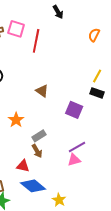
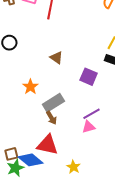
gray rectangle: (39, 136) -> (53, 103), size x1.5
red triangle: (23, 166) -> (47, 145), moved, size x1.6
blue diamond: (33, 186) -> (30, 160), moved

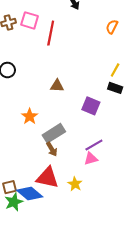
brown triangle: (56, 58) -> (57, 86), turned -32
yellow star: (73, 167) -> (75, 184), moved

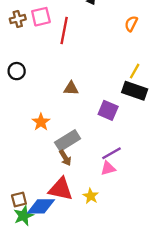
pink square: (30, 20) -> (41, 17), turned -30
black rectangle: (115, 88) -> (135, 91), size x1.5
blue diamond: (30, 193) -> (41, 206), turned -40

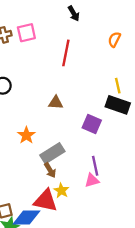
red line: (64, 31) -> (66, 53), moved
yellow line: (135, 71) -> (118, 86), turned -42
purple line: (111, 153) -> (95, 166), turned -72
yellow star: (91, 196) -> (61, 191), moved

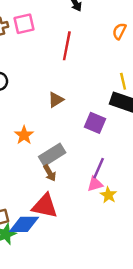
brown triangle: (56, 103) -> (56, 100), turned -35
purple line: (95, 166) -> (99, 168), turned 36
yellow star: (61, 191) -> (108, 195), moved

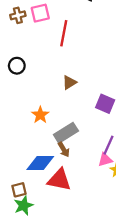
red line: (67, 46) -> (64, 33), moved
blue diamond: (24, 224) -> (40, 163), moved

